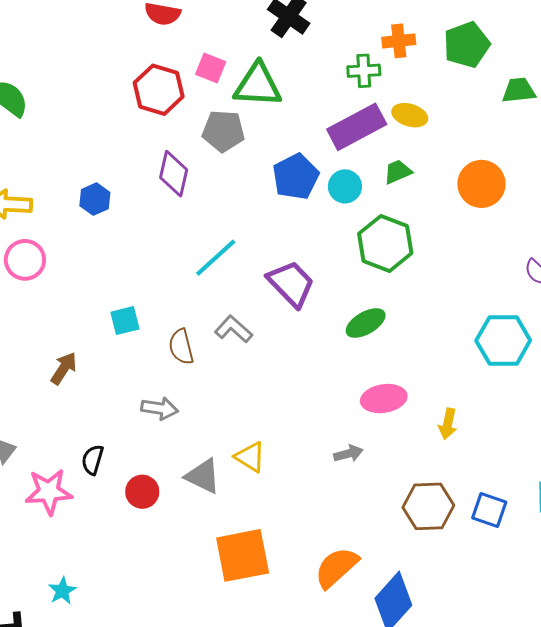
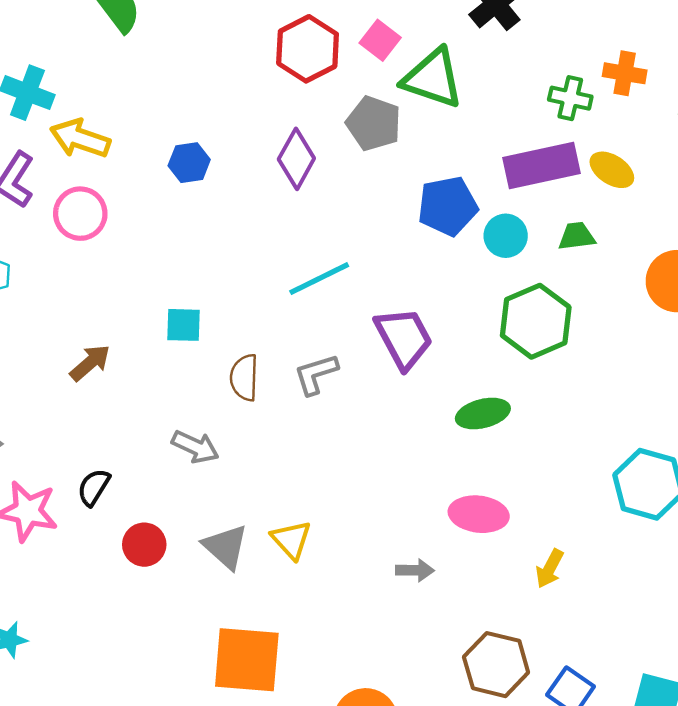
gray L-shape: (233, 329) -> (316, 374), turned -75

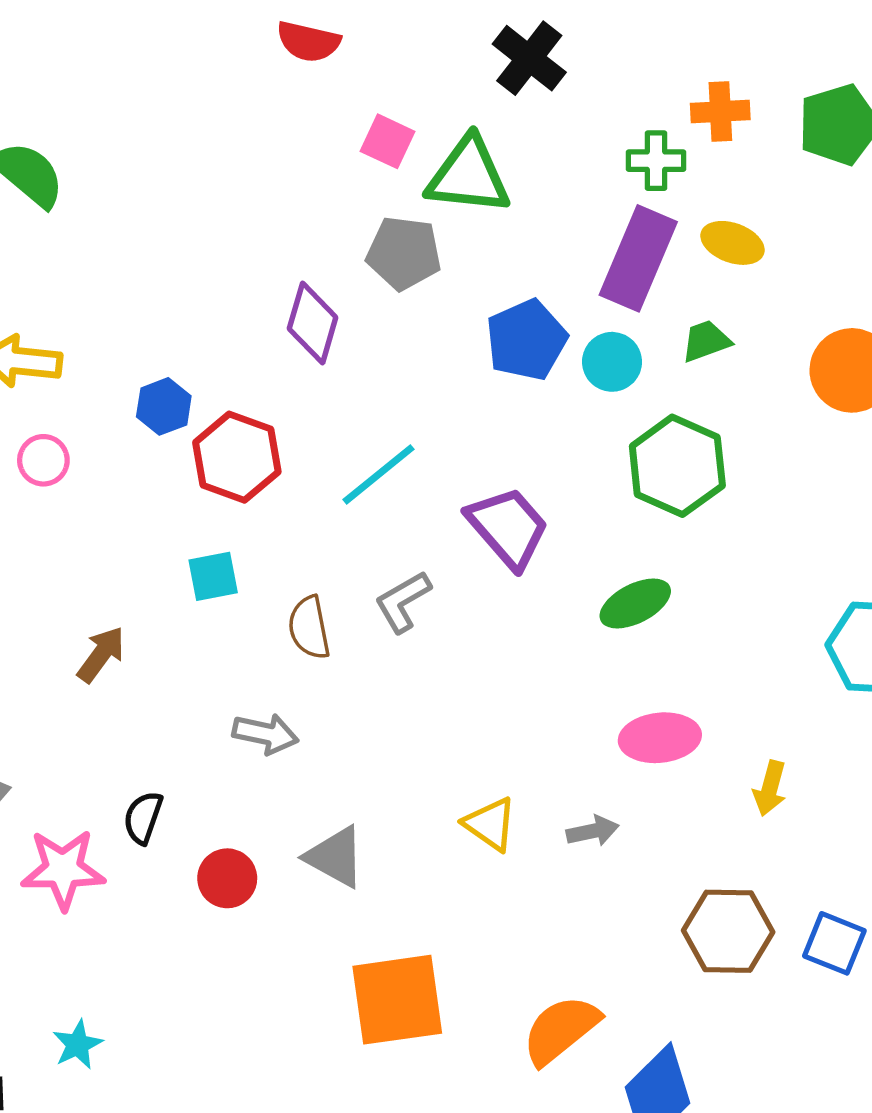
red hexagon: (308, 49) -> (237, 457), moved
blue hexagon: (189, 163) -> (164, 406), moved
purple rectangle: (541, 166) -> (638, 258), turned -42
pink circle: (80, 214) -> (43, 460), size x0.7
yellow triangle: (291, 540) -> (490, 824), moved

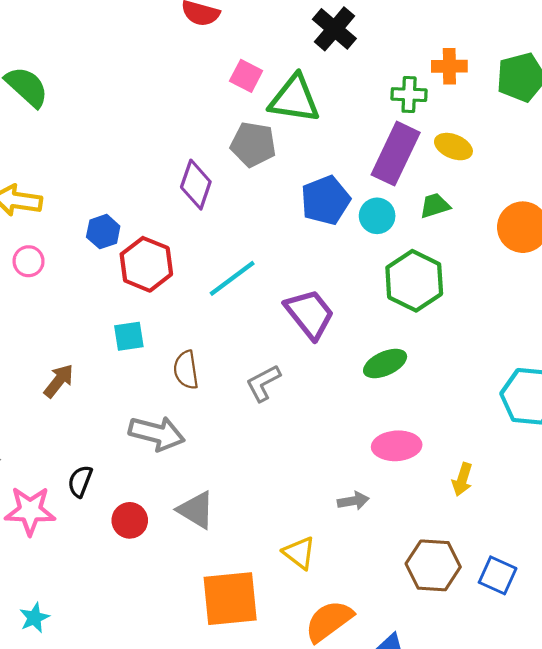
gray L-shape: (403, 602) -> (263, 383), moved
gray arrow: (265, 734) -> (157, 433), size x1.4
yellow triangle: (490, 824) -> (299, 553), moved

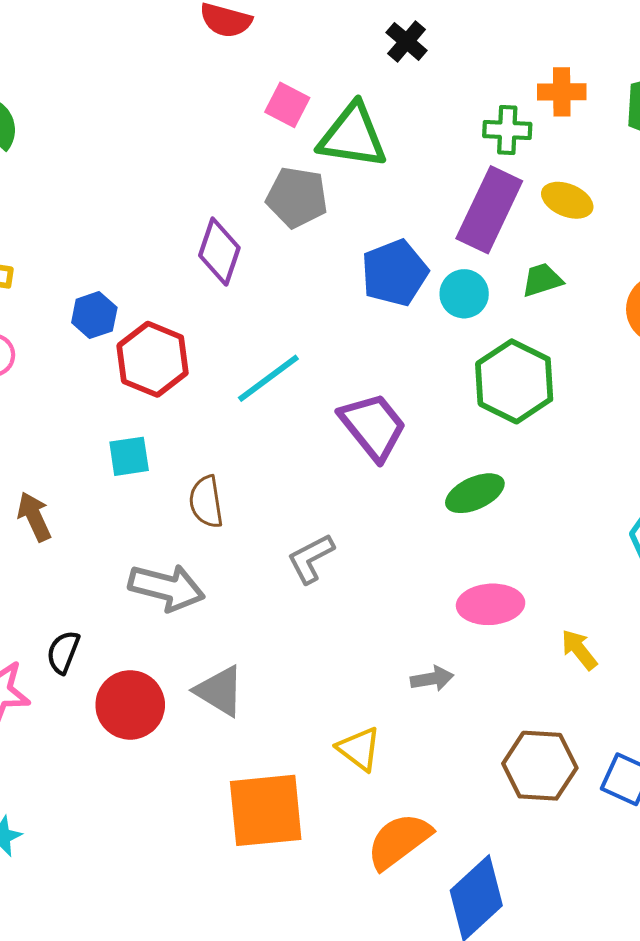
black cross: (334, 29) -> (407, 41), size x0.7
brown arrow: (59, 381) -> (34, 517), turned -63
gray L-shape: (263, 383) -> (311, 558), moved
yellow arrow: (462, 479) -> (579, 650), turned 124
red circle: (130, 520) -> (130, 705), size x1.4

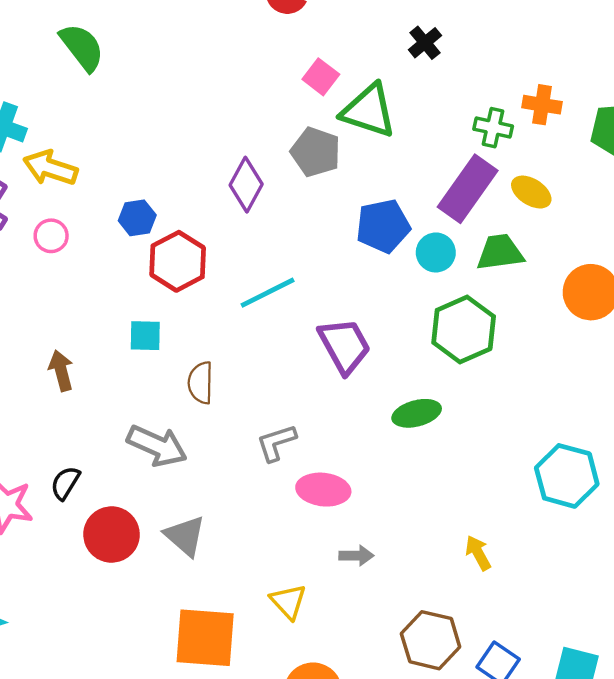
green trapezoid: (542, 280) -> (500, 252), size x1.4
pink ellipse: (491, 604) -> (323, 490), moved

